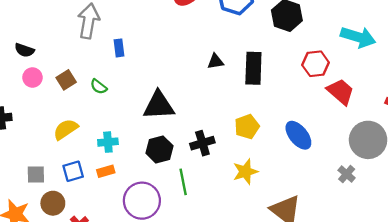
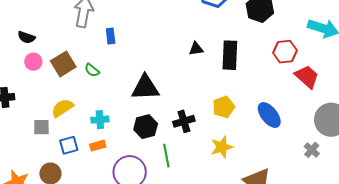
brown square: (66, 80) -> (63, 64), size x1.4
gray square: (36, 174) -> (41, 127), moved

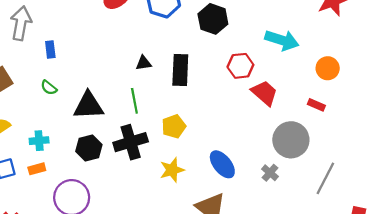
green semicircle: (92, 70) -> (49, 88), moved
blue ellipse: (269, 115) -> (222, 164), moved
black cross: (184, 121) -> (131, 142), size x1.4
green line: (166, 156) -> (134, 101), moved

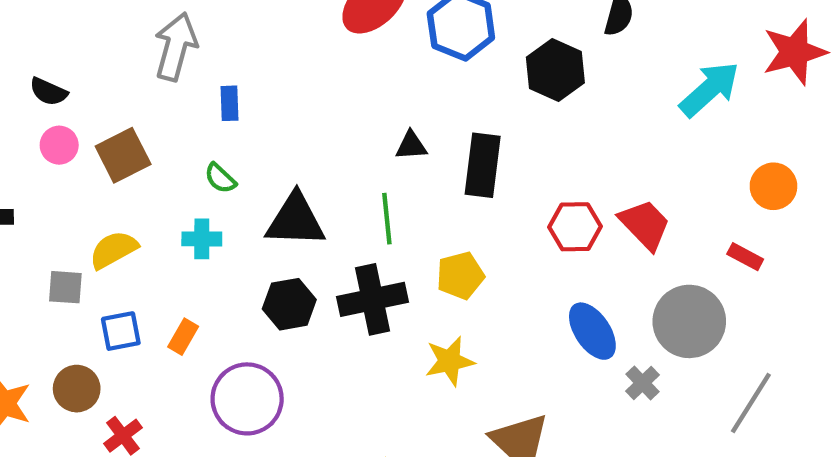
cyan arrow: (282, 40) -> (710, 89), moved, turned -64
red hexagon: (240, 66) -> (575, 227), moved
cyan cross: (39, 141) -> (202, 239), moved
blue ellipse: (222, 164) -> (592, 331), moved
orange rectangle: (37, 169) -> (183, 337), turned -49

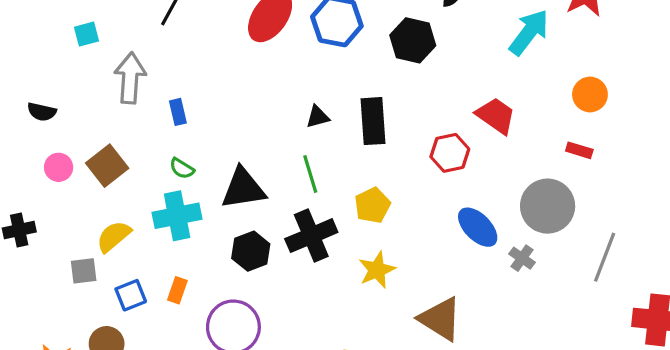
black semicircle: (48, 92) -> (42, 112), moved
red trapezoid: (645, 225) -> (496, 116), moved
cyan cross: (202, 239) -> (177, 216), size x1.6

